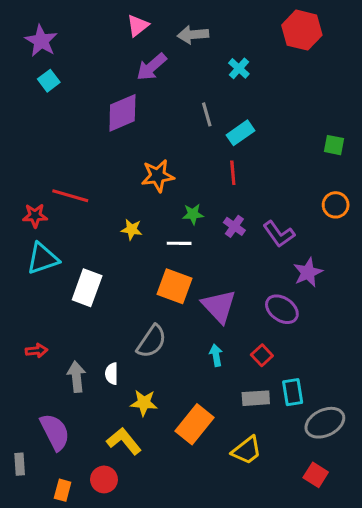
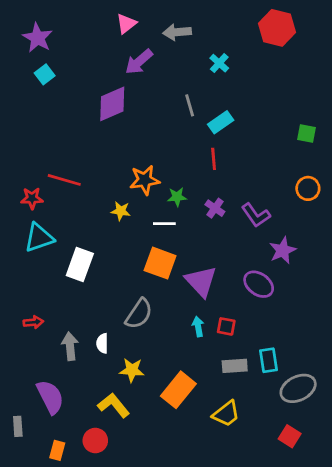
orange star: (158, 176) -> (145, 180), moved
red square: (262, 355) -> (226, 326), moved, turned -36

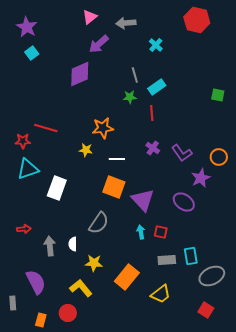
orange circle: (308, 188) -> (219, 157), moved
green star: (177, 197) -> (130, 97), moved

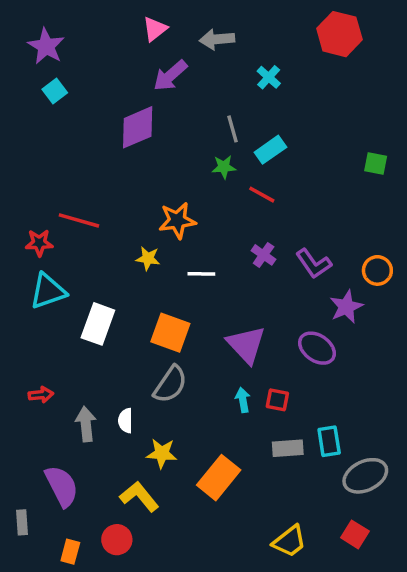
red line: (152, 113) -> (262, 195), turned -56
orange square: (114, 187) -> (170, 333), moved
yellow trapezoid: (161, 294) -> (289, 541), moved

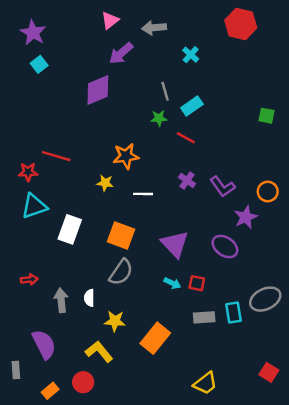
cyan arrow: (243, 400) -> (172, 283), turned 126
gray ellipse: (365, 476) -> (265, 299), moved
red square: (355, 534) -> (269, 372), moved
orange rectangle: (70, 552) -> (50, 391), turned 35

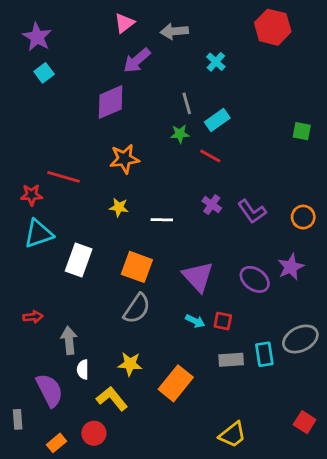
orange star: (126, 156) -> (124, 159), moved
purple star: (246, 217) -> (291, 267), moved
white semicircle: (89, 298) -> (83, 369), moved

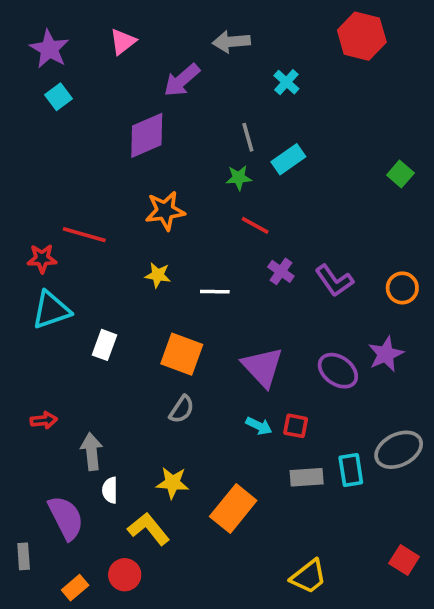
pink triangle: (124, 23) -> (123, 42), moved
green square: (302, 131) -> (400, 174), turned 30
red line: (210, 156) -> (255, 225), moved
white rectangle: (79, 260) -> (104, 345), size x0.7
gray semicircle: (137, 308) -> (182, 409), size x0.7

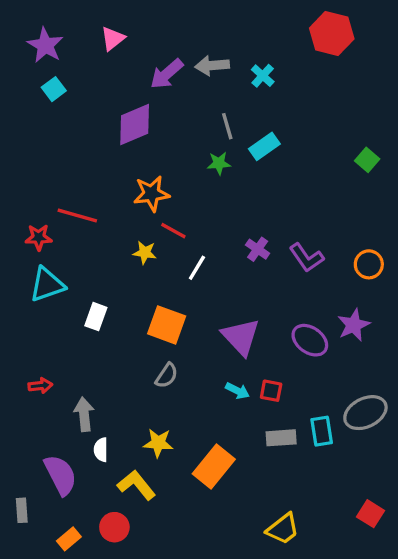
gray arrow: (231, 42) -> (212, 66), moved
red line: (255, 225) -> (173, 231), moved
white line: (215, 292) -> (197, 268), turned -60

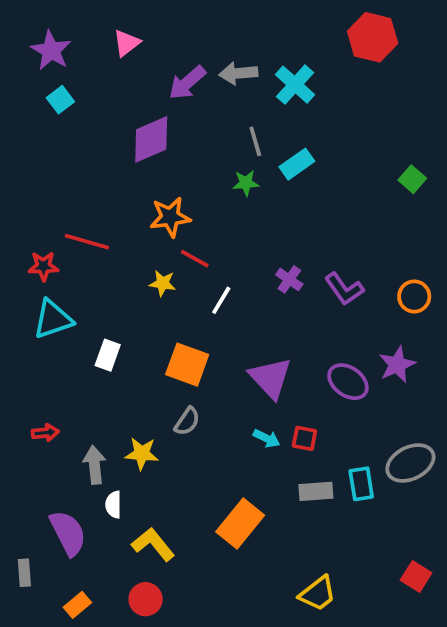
cyan cross: (263, 76) -> (295, 85), size x1.5
yellow star: (158, 443) -> (142, 454), moved
red circle: (114, 527) -> (146, 599), moved

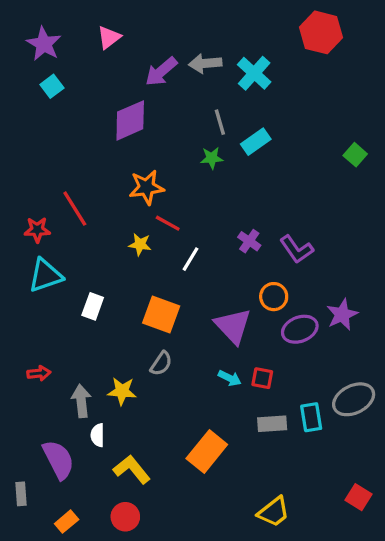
red line: (87, 242) -> (75, 209), turned 42
orange circle: (414, 296) -> (274, 297), moved
purple ellipse: (348, 382) -> (300, 329), turned -56

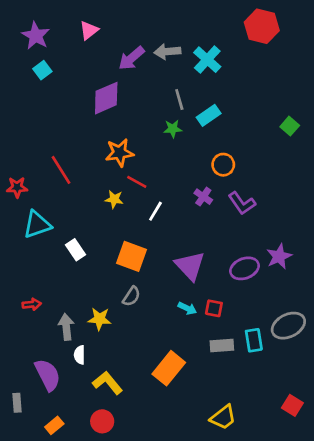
red star: (37, 230) -> (17, 187), moved
orange circle: (274, 297) -> (223, 165), moved
white rectangle: (93, 306) -> (76, 250), turned -54

